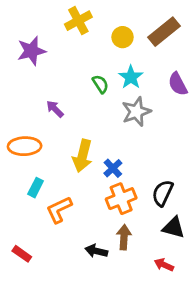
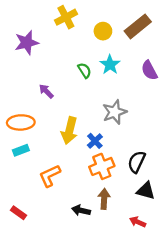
gray star: (136, 112) -> (115, 112), moved
cyan rectangle: (36, 188) -> (21, 150), moved, turned 42

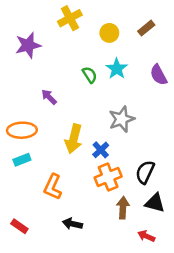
brown rectangle: (138, 26) -> (146, 28), size x0.6
orange L-shape: (50, 176) -> (53, 187), turned -40
brown arrow: (104, 199) -> (123, 208), moved
black arrow: (81, 210) -> (72, 224), moved

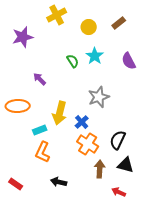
cyan rectangle: (22, 160) -> (40, 130), moved
orange cross: (108, 177) -> (88, 144), turned -35

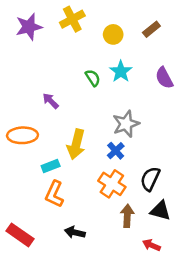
purple star: (23, 37) -> (29, 27), moved
blue cross: (82, 122) -> (116, 151), moved
red rectangle: (16, 184) -> (20, 235), size x1.5

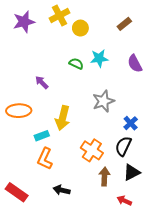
yellow circle: (113, 34) -> (80, 28), moved
cyan star: (121, 71) -> (99, 58), turned 30
green semicircle: (93, 78) -> (76, 64), turned -32
blue cross: (116, 151) -> (131, 123), moved
black triangle: (160, 211) -> (132, 172), turned -42

